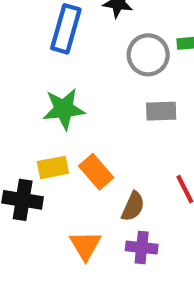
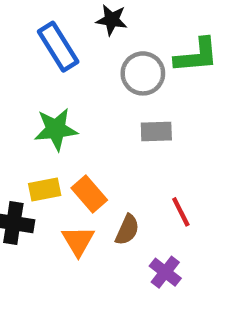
blue rectangle: (66, 29) -> (58, 47), turned -48
orange triangle: (85, 245) -> (78, 241), moved
purple cross: (142, 248) -> (165, 272), moved, turned 32

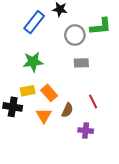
blue rectangle: (58, 47) -> (34, 22), turned 70
purple cross: (165, 272) -> (86, 131), turned -32

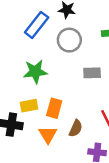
gray circle: (75, 35) -> (69, 40), moved
orange rectangle: (49, 93) -> (54, 108), turned 56

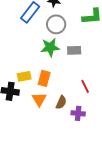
green star: (35, 72) -> (50, 47), moved
brown semicircle: (76, 128) -> (61, 102), moved

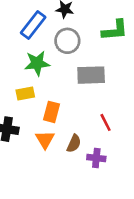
green star: (50, 47) -> (37, 63), moved
gray rectangle: (74, 50) -> (91, 75), size x1.5
yellow rectangle: (24, 76) -> (25, 93), moved

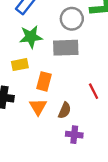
gray circle: (67, 41) -> (72, 19), moved
gray rectangle: (91, 75) -> (66, 48), moved
purple cross: (96, 158) -> (74, 135), moved

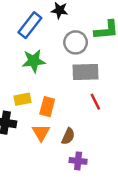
gray rectangle: (66, 48) -> (85, 72), moved
yellow rectangle: (20, 65) -> (23, 99), moved
red line: (94, 91) -> (95, 102), moved

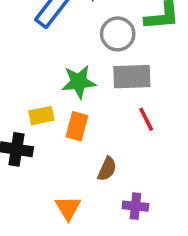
green star: (34, 61) -> (79, 82), moved
orange triangle: (41, 133) -> (68, 208), moved
purple cross: (78, 161) -> (135, 206), moved

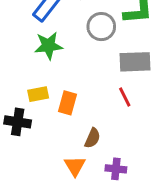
gray rectangle: (132, 77) -> (135, 62), moved
green star: (79, 82) -> (48, 46), moved
orange triangle: (68, 208) -> (75, 166), moved

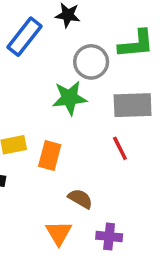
green star: (48, 46) -> (70, 98), moved
brown semicircle: (92, 138) -> (80, 199), turned -84

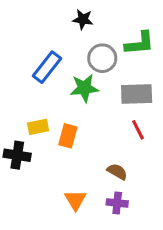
blue rectangle: (25, 37) -> (47, 67), moved
red line: (120, 148) -> (138, 130), moved
brown semicircle: (80, 199) -> (117, 172), moved

